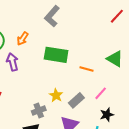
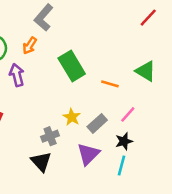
gray L-shape: (52, 16) -> (44, 18), moved
green rectangle: (56, 55) -> (72, 66), turned 50
black star: (107, 115) -> (124, 141), moved

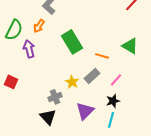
gray rectangle: (97, 123) -> (92, 76), moved

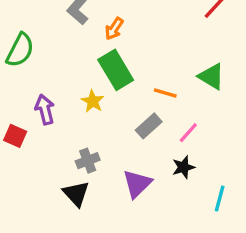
orange arrow: (39, 26) -> (114, 29), moved
purple arrow: (29, 49) -> (45, 109), moved
yellow star: (72, 82) -> (93, 101), moved
cyan line: (111, 120) -> (220, 199), moved

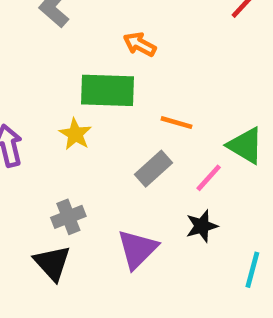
orange arrow: (114, 29) -> (140, 44), moved, turned 85
green rectangle: (116, 70) -> (107, 90), turned -57
green triangle: (211, 77) -> (245, 146), moved

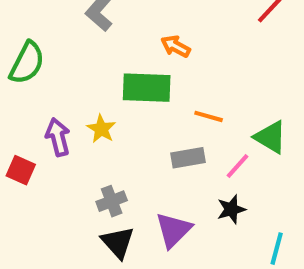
yellow star: (75, 134) -> (101, 129), moved
gray rectangle: (153, 169) -> (188, 158), turned 32
black triangle: (52, 263) -> (118, 242), moved

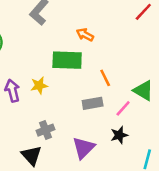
orange line: (209, 116) -> (105, 78), turned 48
yellow star: (101, 129) -> (39, 86), turned 30
black triangle: (118, 242) -> (32, 155), moved

